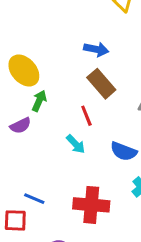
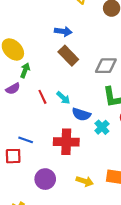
red line: (86, 116) -> (42, 97), moved
cyan arrow: (76, 144) -> (63, 98), moved
blue semicircle: (124, 151) -> (81, 114), moved

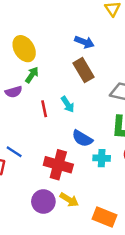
cyan arrow: (63, 98) -> (68, 104), moved
cyan cross: (102, 127) -> (102, 158), turned 32
purple circle: (45, 179) -> (43, 202), moved
yellow arrow: (85, 181) -> (69, 200), moved

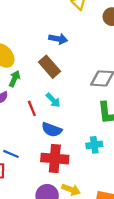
brown rectangle: (84, 70) -> (49, 67), moved
blue semicircle: (82, 138) -> (52, 130), moved

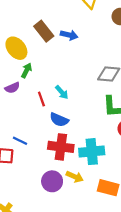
brown rectangle: (49, 67) -> (44, 31), moved
cyan cross: (94, 145) -> (92, 152), moved, size x1.6

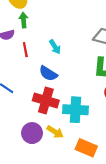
green arrow: (27, 70) -> (24, 20), turned -40
red line: (41, 99) -> (25, 50), moved

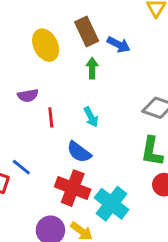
green arrow: (24, 20) -> (92, 68), moved
cyan cross: (76, 110) -> (112, 204), turned 30

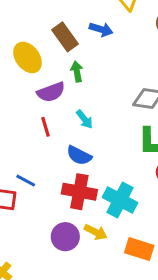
blue arrow: (119, 44) -> (101, 29), moved
purple semicircle: (28, 96) -> (51, 92), moved, size x1.4

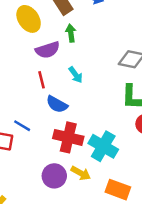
blue semicircle: (79, 155) -> (57, 104), moved

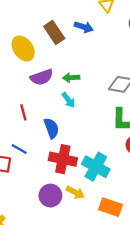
green arrow: (71, 33) -> (71, 78), moved, turned -84
red line: (41, 80) -> (23, 112), moved
blue semicircle: (57, 104) -> (51, 128), turned -138

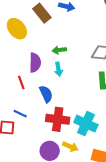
purple semicircle: (42, 77) -> (35, 63), moved, turned -66
cyan arrow: (68, 100) -> (59, 69), turned 32

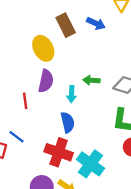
yellow ellipse: (17, 29) -> (43, 48), moved
green arrow: (59, 50) -> (91, 80), moved
blue semicircle: (46, 94) -> (68, 122), moved

